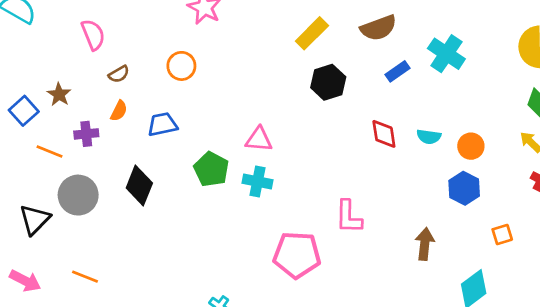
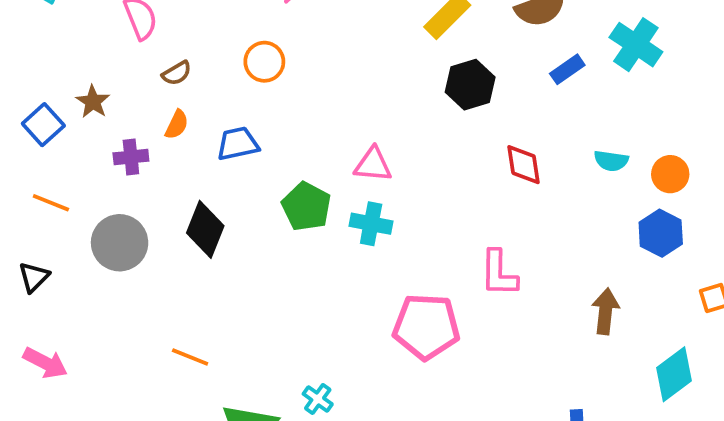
red diamond: (384, 134) -> (524, 165), moved
orange line: (50, 152) -> (51, 203), moved
black triangle: (35, 220) -> (34, 277), moved, size x0.7
orange line: (85, 277) -> (190, 357), moved

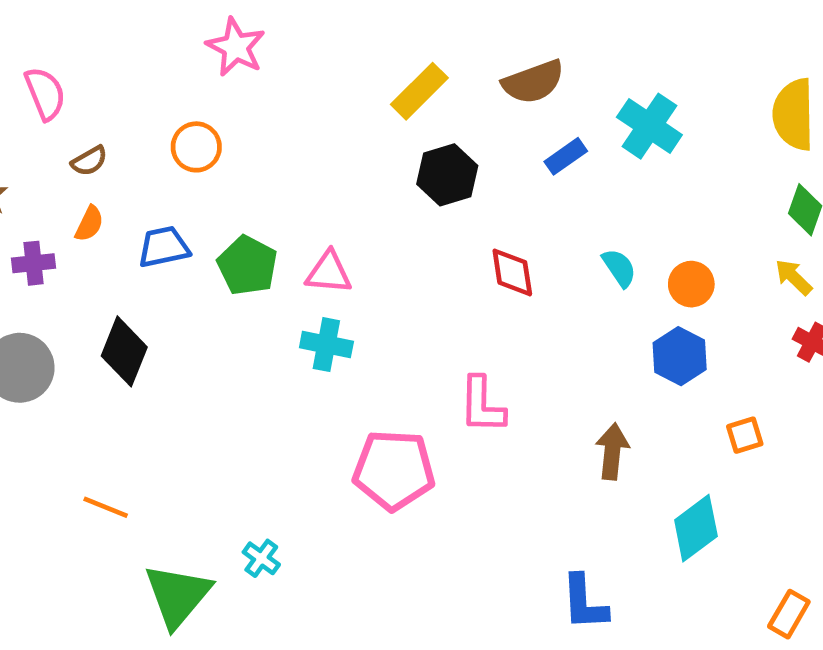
cyan semicircle: (611, 161) -> (619, 268), turned -132
green pentagon: (306, 207) -> (247, 266), moved

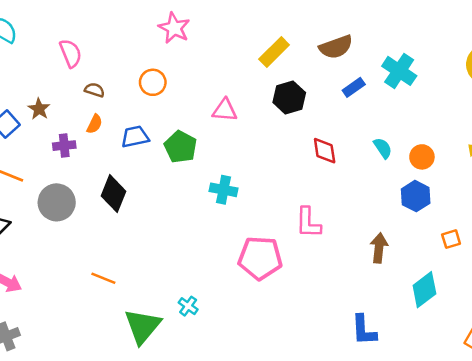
brown semicircle: (89, 161) -> (95, 90), turned -132
pink triangle: (329, 272) -> (225, 110), moved

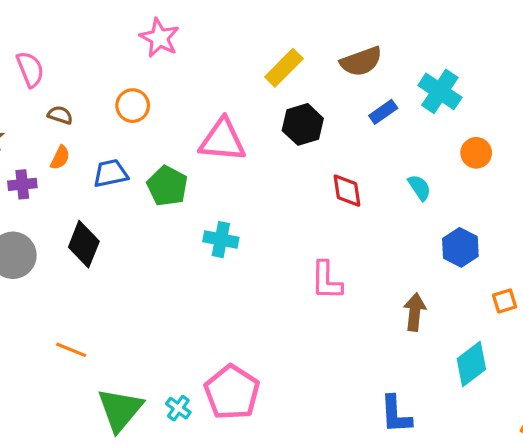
pink triangle: (225, 110) -> (222, 140), size x1.5
orange circle: (422, 157) -> (476, 153), moved
pink pentagon: (260, 258) -> (232, 392), moved, turned 30
cyan cross: (188, 306) -> (178, 408), moved

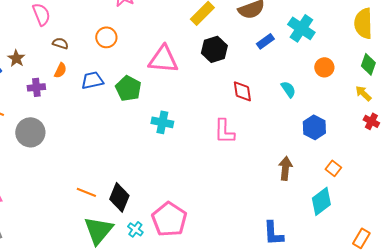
black diamond: (84, 244) -> (119, 197), moved
pink L-shape: (326, 280) -> (224, 131), moved
orange square: (505, 301) -> (333, 168), moved, turned -35
orange line: (71, 350) -> (86, 192), moved

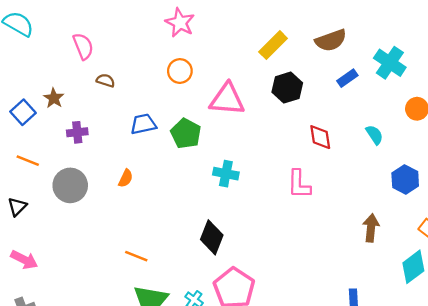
orange circle: (106, 37) -> (180, 71), moved
orange semicircle: (60, 70) -> (126, 178), moved
black diamond: (119, 197) -> (212, 237), moved

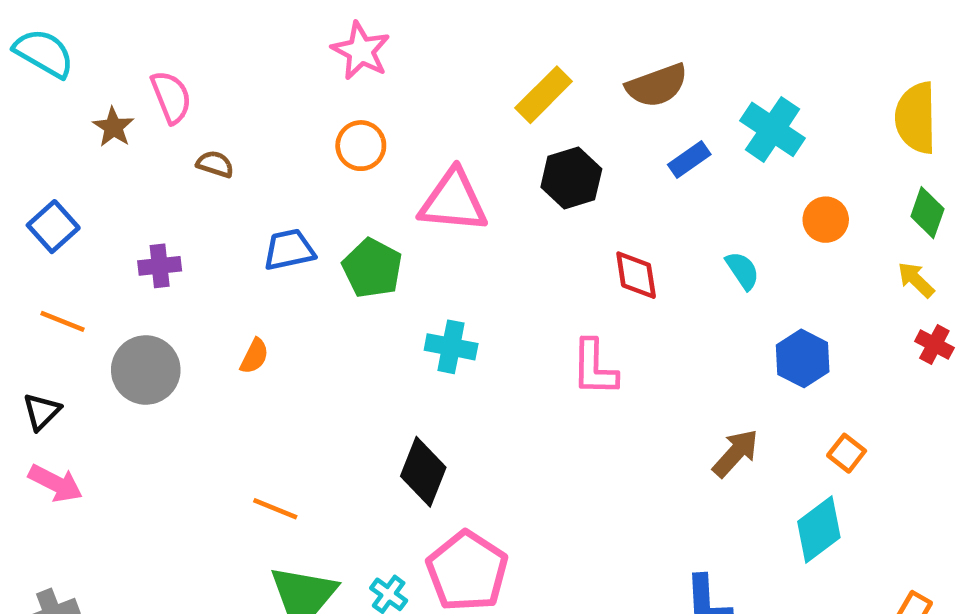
brown star: (54, 98) -> (113, 127), moved
brown arrow: (371, 228) -> (736, 453), turned 36
pink arrow: (24, 260) -> (56, 483), moved

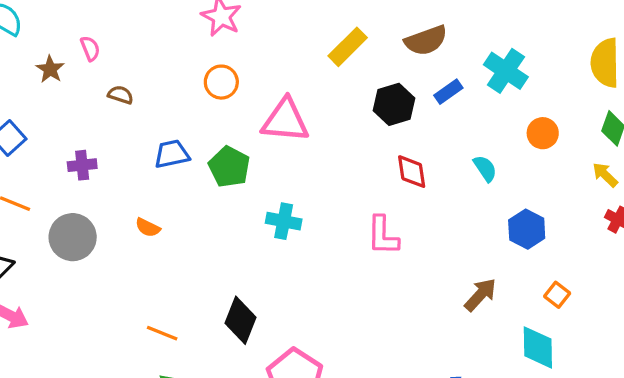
pink semicircle: (171, 97) -> (90, 48), size x0.7
black hexagon: (571, 178) -> (394, 104), moved
orange semicircle: (254, 356) -> (148, 228), turned 90
black diamond: (423, 472) -> (240, 320), moved
cyan diamond: (819, 530) -> (538, 347), turned -54

